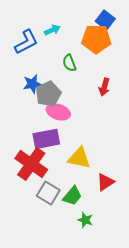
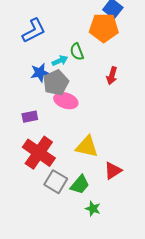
cyan arrow: (52, 30) -> (60, 61), moved
purple rectangle: (46, 139) -> (30, 117), moved, size x0.6

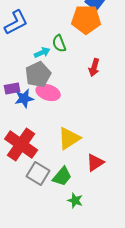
blue star: (40, 73) -> (24, 98), moved
purple rectangle: (30, 117) -> (12, 88), moved
yellow triangle: (87, 147) -> (69, 138), turned -45

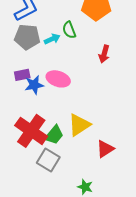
gray pentagon: (38, 74) -> (27, 37), moved, turned 30
green trapezoid: (62, 176) -> (54, 135), moved

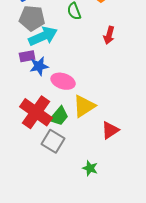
cyan arrow: (52, 39) -> (43, 36), moved, size x1.8
pink ellipse: (58, 79) -> (63, 81), moved

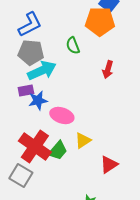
yellow triangle: (84, 106) -> (83, 140), size x0.7
gray square: (53, 141) -> (21, 176), moved

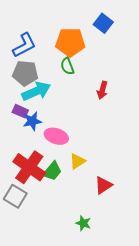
orange pentagon: (100, 22) -> (70, 42), moved
purple rectangle: (26, 90) -> (20, 111), turned 35

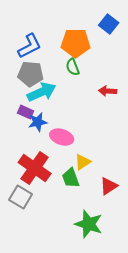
red arrow: (102, 90) -> (108, 91), turned 78
green trapezoid: (52, 171) -> (71, 178), moved, turned 120
green star: (83, 223) -> (89, 224), size x1.8

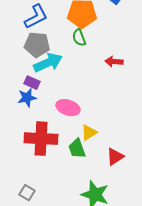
blue star: (38, 122) -> (27, 98), moved
red cross: (35, 168) -> (41, 139), turned -32
gray square: (21, 197) -> (27, 193), moved, size x0.7

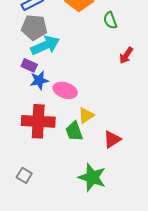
green semicircle: (79, 38) -> (110, 20), moved
red arrow: (114, 62) -> (126, 55), moved, turned -60
blue star: (27, 98) -> (39, 80), moved

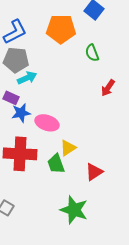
cyan arrow: (45, 45) -> (27, 78), size x0.7

